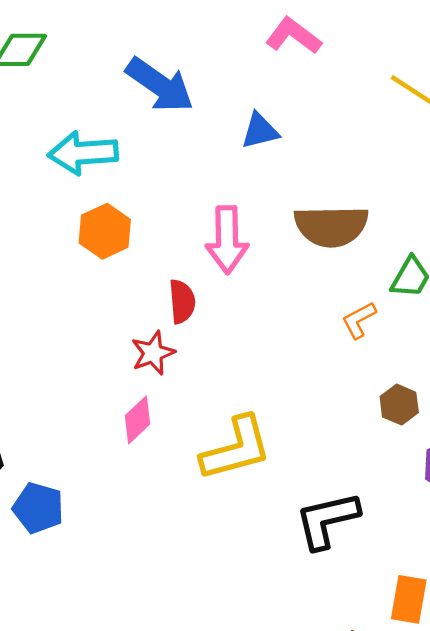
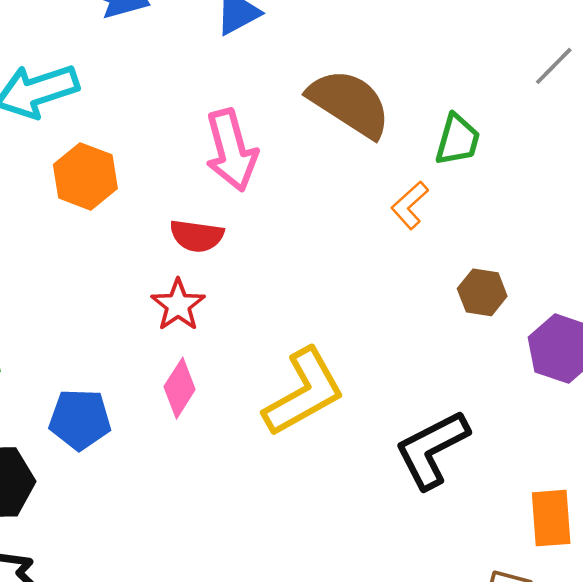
brown semicircle: (331, 226) -> (349, 103), turned -132
red semicircle: (182, 301) -> (197, 236), turned 117
blue pentagon: (38, 508) -> (80, 419), moved

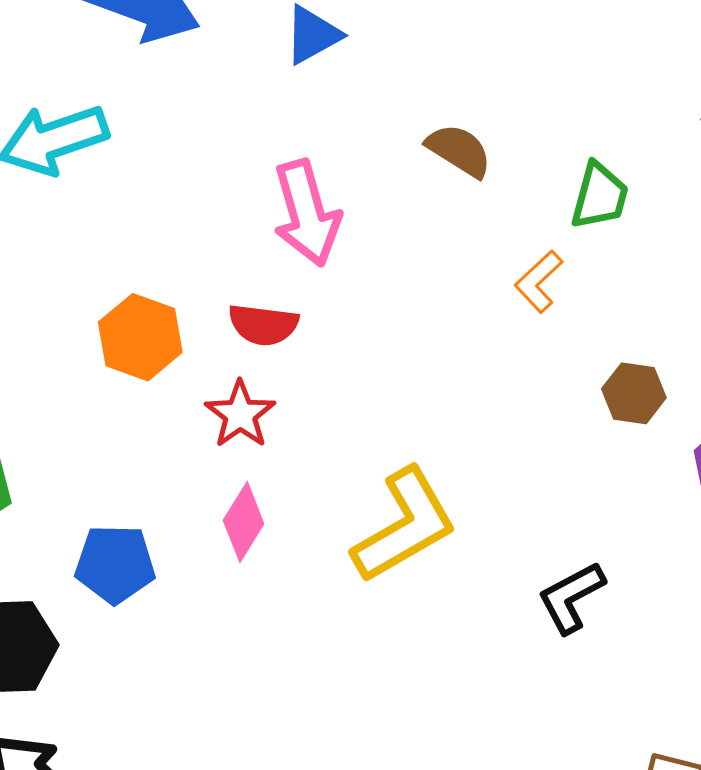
brown semicircle: (349, 103) -> (459, 150), size x0.6
orange hexagon: (85, 176) -> (140, 337), moved
black L-shape: (432, 449) -> (571, 597), size x0.7

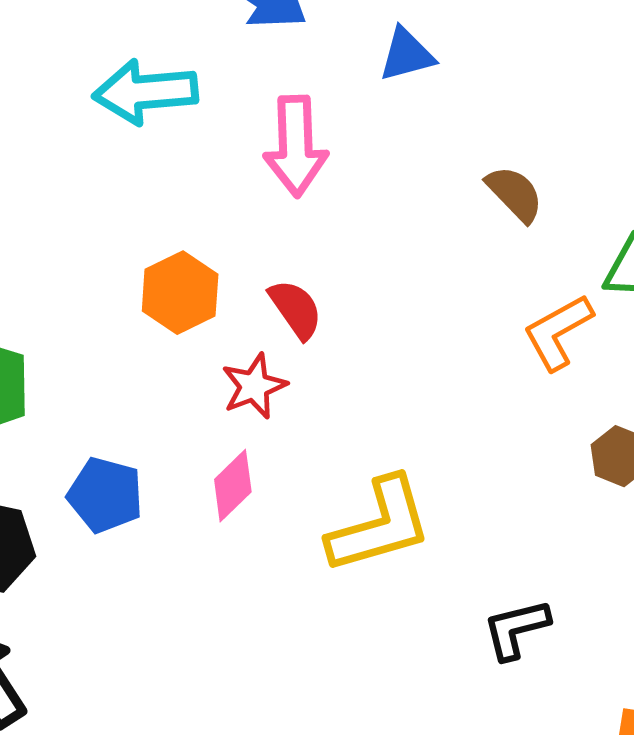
pink arrow: (307, 213) -> (296, 146), moved
orange L-shape: (539, 282) -> (558, 332), size x1.4
red semicircle: (263, 325) -> (296, 309), turned -146

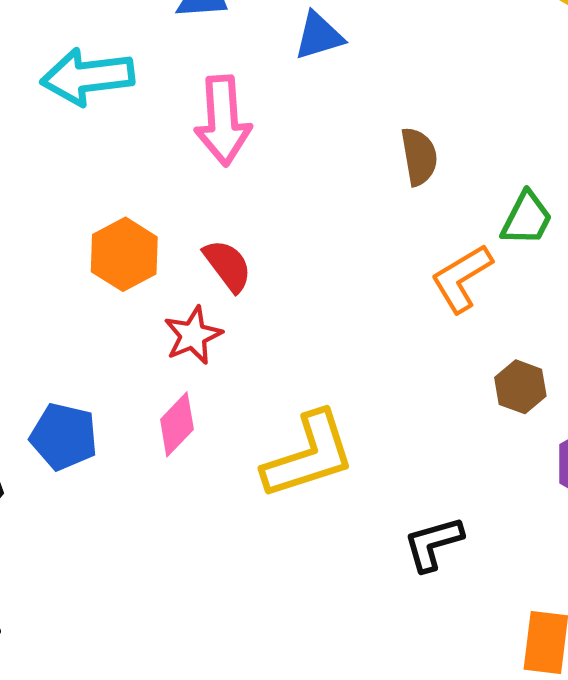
brown semicircle: (515, 194) -> (419, 156), turned 36

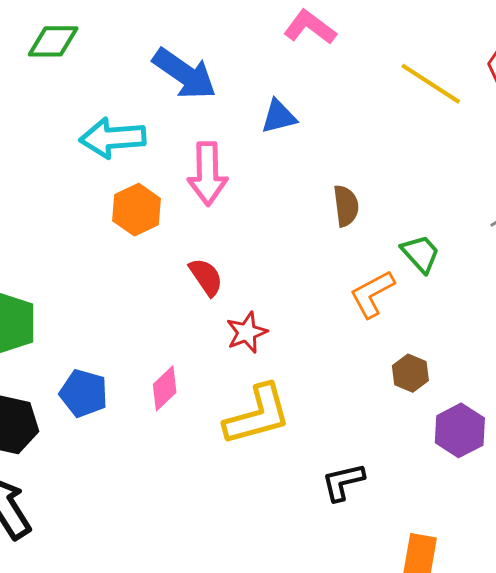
green trapezoid: (527, 219) -> (421, 254), turned -72
orange hexagon: (124, 254) -> (137, 210), moved
red star: (193, 335) -> (247, 332), moved

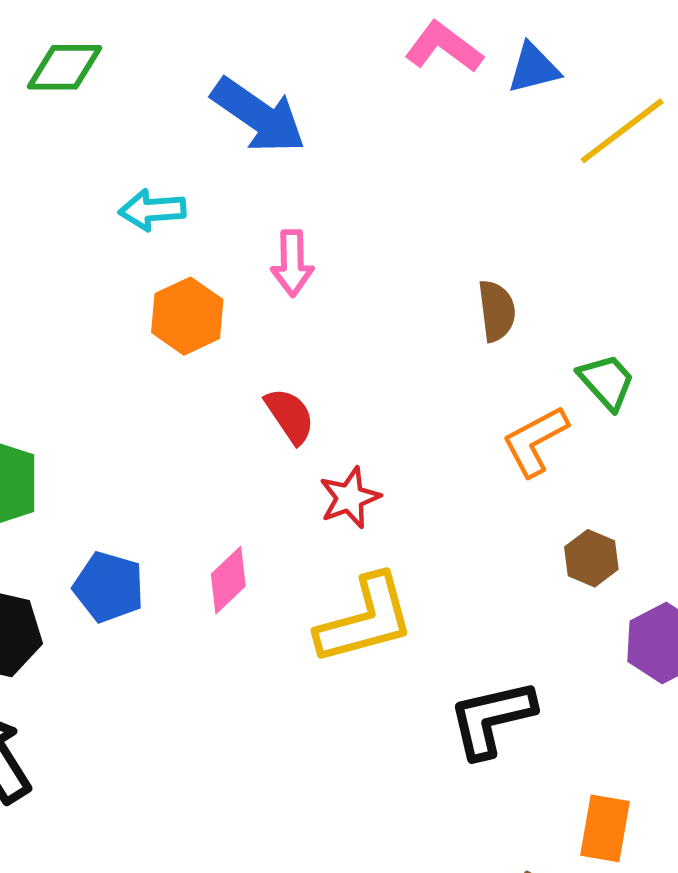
yellow line: (431, 84) -> (622, 131), turned -70
blue triangle: (279, 117) -> (534, 68), moved
cyan arrow: (113, 138) -> (152, 210), size x0.7
pink arrow: (208, 174) -> (292, 263), size x0.7
black L-shape: (343, 482) -> (492, 719), size x1.4

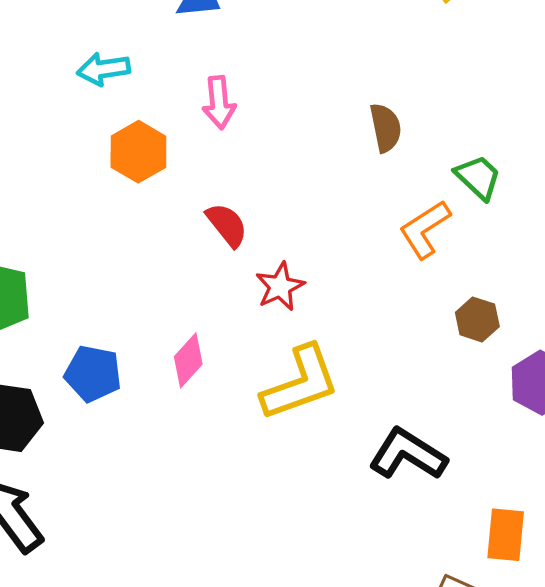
black L-shape: (492, 719) -> (408, 454), turned 50

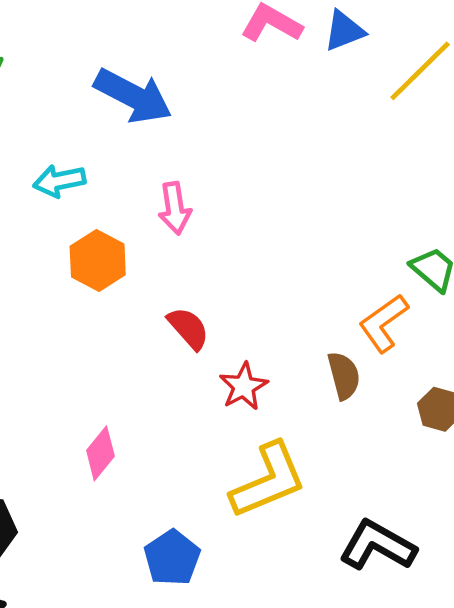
brown semicircle: (386, 128) -> (344, 376), moved
pink diamond: (188, 360) -> (100, 453), moved
blue pentagon: (93, 374) -> (172, 558), moved, turned 30

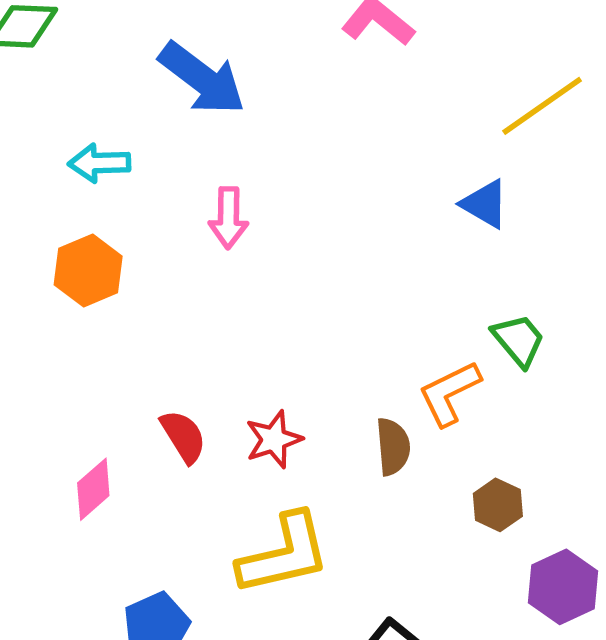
blue triangle: (344, 31) -> (485, 204), moved, turned 42
orange hexagon: (98, 260) -> (88, 270), moved
red semicircle: (188, 328) -> (183, 436), moved

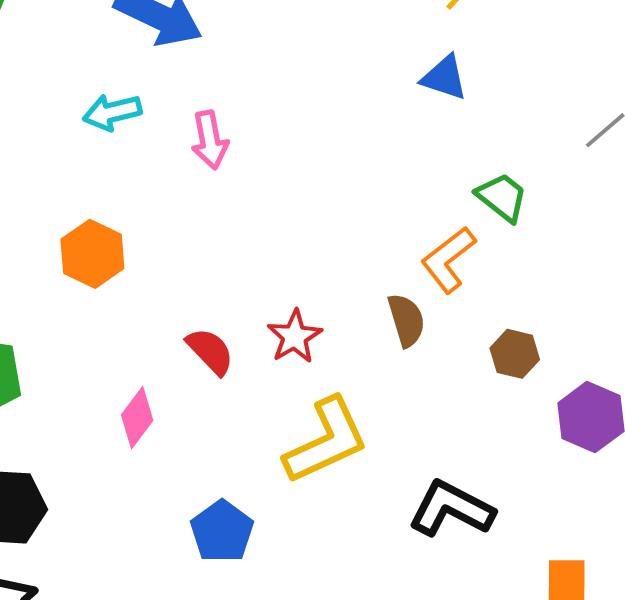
cyan arrow: (99, 163) -> (112, 112), moved
orange hexagon: (88, 270) -> (92, 254), moved

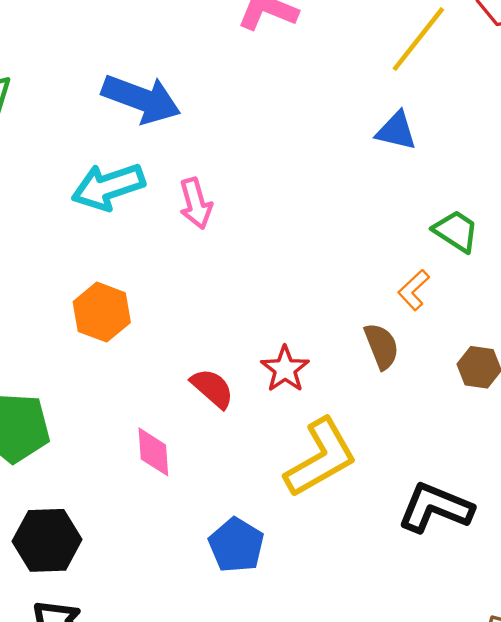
cyan arrow: (112, 112) -> (108, 187), size x1.4
orange L-shape: (448, 260) -> (414, 290), size x0.7
pink diamond: (137, 418) -> (153, 452), turned -36

